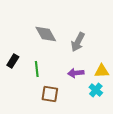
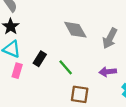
green line: (37, 69) -> (66, 67), turned -35

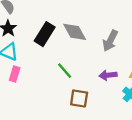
black rectangle: (40, 59) -> (45, 34), moved, size x1.5

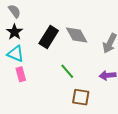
pink rectangle: (15, 74) -> (21, 74), turned -32

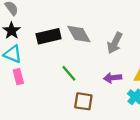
black rectangle: (49, 37) -> (49, 36), turned 45

